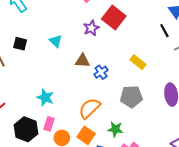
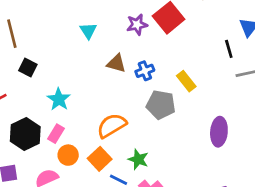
black square: (20, 44) -> (28, 68), moved
blue cross: (101, 72) -> (145, 71), moved
gray pentagon: (131, 97) -> (161, 105), moved

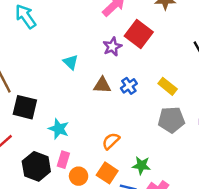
black square: (28, 68) -> (25, 107), size x1.5
gray pentagon: (161, 105) -> (171, 120), moved
orange semicircle: (112, 126) -> (111, 141), size x0.7

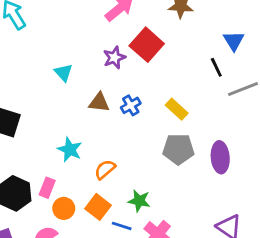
cyan star: (59, 129) -> (70, 150), moved

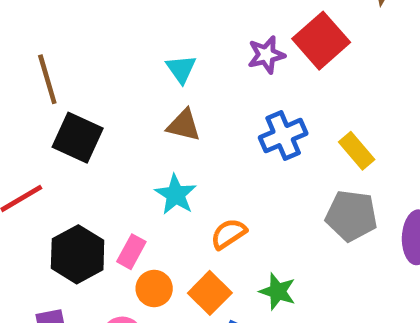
brown triangle: (99, 102) -> (184, 125), moved
blue cross: (131, 105) -> (283, 136), size x1.4

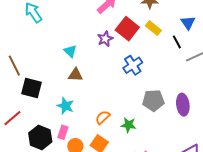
blue cross: (283, 136) -> (133, 65), moved
yellow rectangle: (357, 151) -> (153, 28), moved
cyan star: (176, 195) -> (65, 106), moved
green star: (278, 291) -> (129, 125), moved

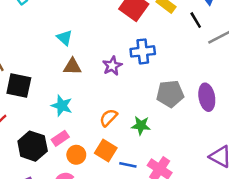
purple star: (105, 39) -> (112, 66), moved
blue cross: (133, 65) -> (143, 51), turned 30
pink rectangle: (63, 132) -> (60, 138), turned 40

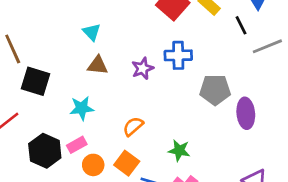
gray pentagon: (170, 94) -> (215, 90), moved
cyan star: (62, 106) -> (82, 108), turned -30
green star: (141, 125) -> (179, 150), moved

